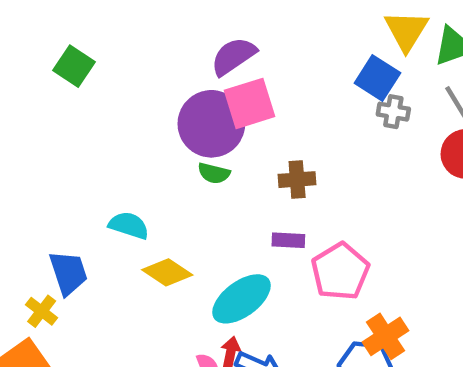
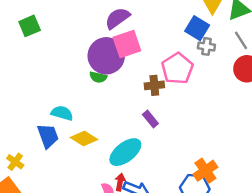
green square: (74, 66) -> (30, 26), turned 35
green semicircle: (214, 173) -> (98, 77), moved
purple rectangle: (288, 240) -> (150, 119), turned 49
pink pentagon: (340, 271) -> (177, 68), moved
blue trapezoid: (68, 273) -> (48, 136), moved

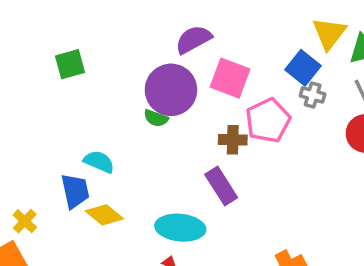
green square: (30, 26) -> (70, 64), moved
pink square: (127, 44) -> (230, 78), moved, turned 32
purple rectangle: (150, 119) -> (221, 186), size x1.5
yellow diamond: (84, 138) -> (104, 215), moved
cyan ellipse: (125, 152) -> (180, 228), turned 36

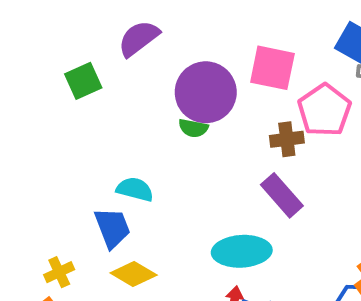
purple semicircle: (193, 39) -> (139, 38), moved
yellow diamond: (104, 215) -> (134, 274), moved
yellow cross: (25, 221) -> (59, 272), turned 30

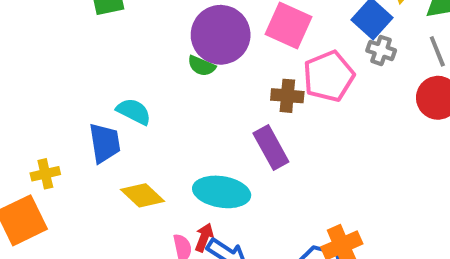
yellow diamond: (134, 274) -> (143, 195), moved

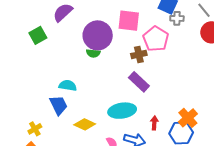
red arrow: (204, 237) -> (154, 123), moved

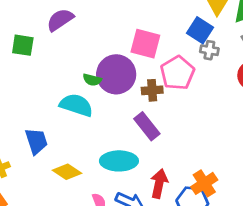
green square: (38, 35) -> (23, 45), turned 30
purple circle: (98, 35) -> (116, 74), moved
cyan semicircle: (68, 85) -> (76, 105), moved, size x1.4
red arrow: (154, 123) -> (159, 184), size x1.5

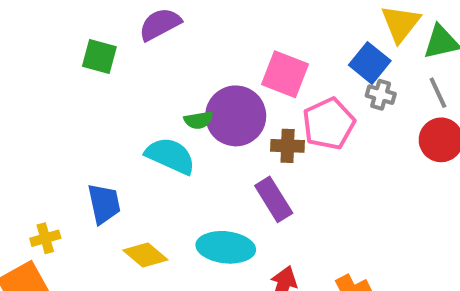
green semicircle: (92, 80) -> (199, 120), turned -30

